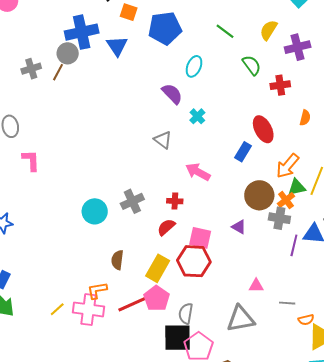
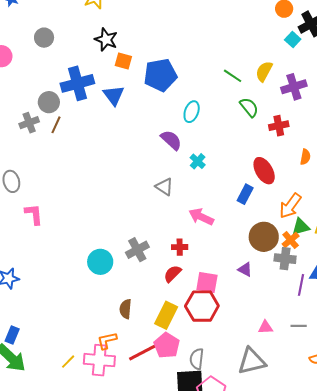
green line: (225, 31) -> (233, 76), moved
gray circle: (68, 53) -> (49, 102), moved
gray line: (287, 303) -> (299, 326), moved

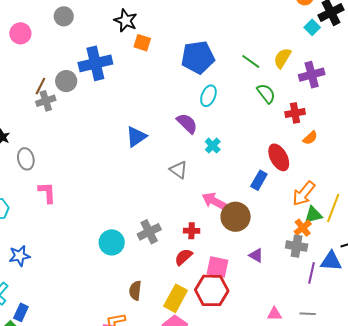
blue pentagon: (160, 75) -> (198, 57), moved
blue triangle: (114, 95) -> (136, 137), moved, turned 30
brown line: (56, 125) -> (40, 86), moved
orange semicircle: (305, 157) -> (310, 138), moved, turned 35
brown circle: (264, 237) -> (236, 217), moved

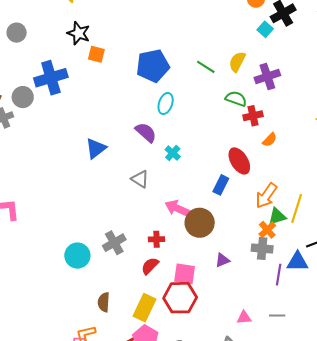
green semicircle: (266, 93) -> (236, 99), moved, turned -30
purple triangle: (256, 255) -> (222, 260), turned -49

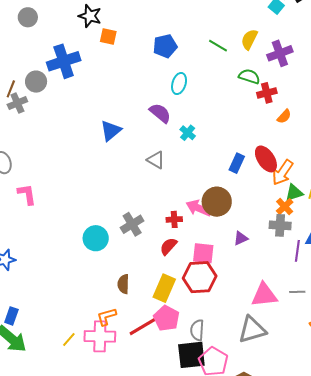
blue pentagon: (153, 66) -> (165, 46), size x0.7
red ellipse: (239, 161) -> (266, 159), moved
pink arrow: (177, 208) -> (199, 208), moved
pink triangle: (244, 318) -> (264, 295), size x1.8

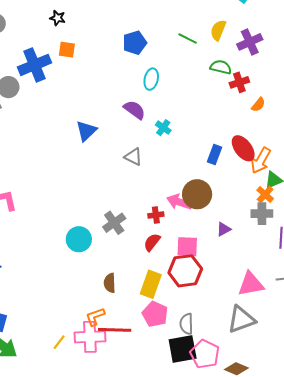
black star: (90, 16) -> (58, 18), size x0.7
orange square: (108, 37) -> (67, 50), moved
red line: (144, 326) -> (115, 330), moved, turned 36

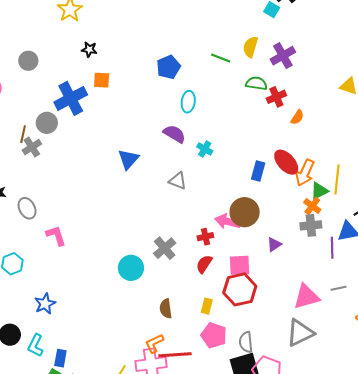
yellow rectangle: (151, 284) -> (207, 306), size x0.6

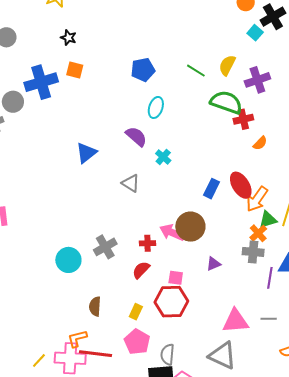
green semicircle: (256, 83) -> (226, 102), size x1.5
pink square: (240, 265) -> (176, 278), size x0.7
gray triangle: (300, 333) -> (223, 355), turned 40

